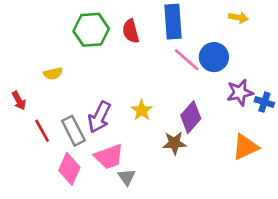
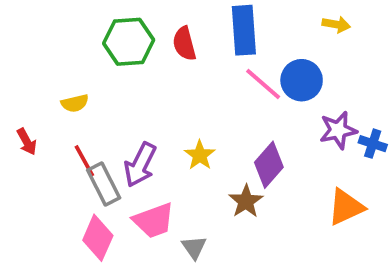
red line: (42, 131) -> (84, 161), moved
brown star: (174, 143) -> (246, 201), turned -30
gray triangle: (127, 177) -> (194, 247), moved

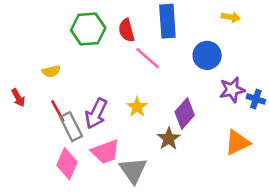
pink line: (263, 84) -> (148, 58), moved
gray triangle: (194, 247) -> (133, 170), size x1.6

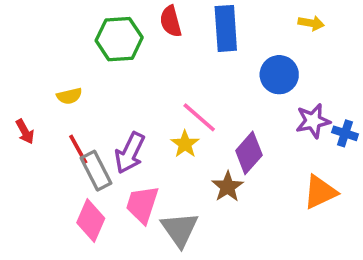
red semicircle: (126, 30) -> (171, 21), moved
pink line: (148, 58) -> (199, 117), moved
pink trapezoid: (105, 152) -> (142, 204), turned 128

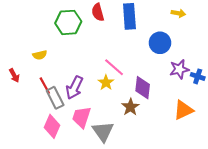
purple diamond: (249, 153) -> (143, 88), turned -35

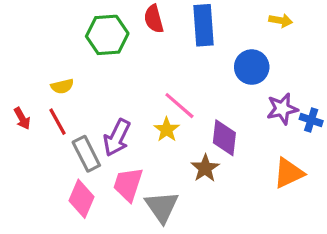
red line: (45, 86) -> (57, 122), moved

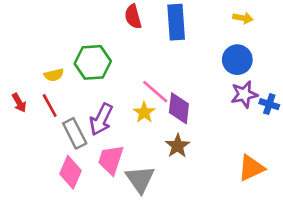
green hexagon: (107, 35) -> (93, 62), moved
blue circle: (252, 67) -> (237, 60), moved
purple diamond: (224, 138) -> (179, 108), moved
orange triangle: (289, 173) -> (251, 168), moved

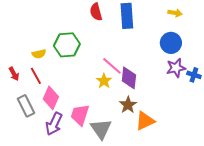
purple arrow: (101, 119) -> (54, 124), moved
gray rectangle: (75, 133) -> (26, 106), moved
orange triangle: (251, 168) -> (145, 121), moved
pink diamond: (71, 172) -> (51, 98), moved

